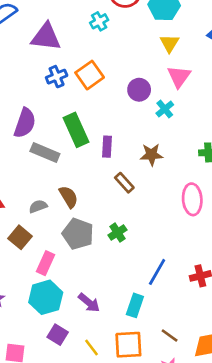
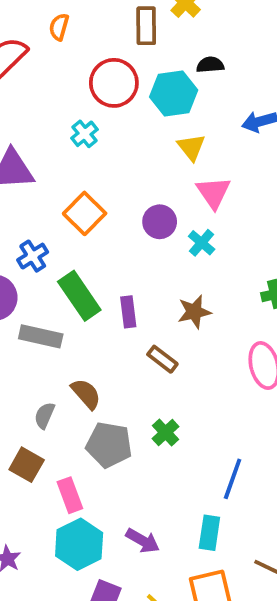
blue cross: (57, 77) -> (33, 256), moved
gray semicircle: (38, 206) -> (45, 415), turned -36
pink rectangle: (45, 263) -> (70, 495), turned -35

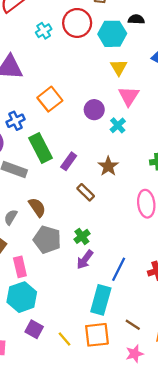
cyan cross: (84, 134) -> (44, 31), moved
purple rectangle: (128, 312) -> (69, 161), turned 36
brown star: (194, 312) -> (108, 166), turned -30
cyan rectangle: (209, 533) -> (101, 300), size x1.4
purple arrow: (143, 541) -> (85, 260), moved, turned 90

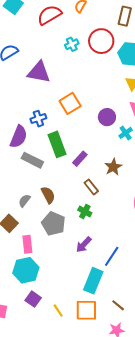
green cross: (82, 236) -> (85, 212), moved, turned -32

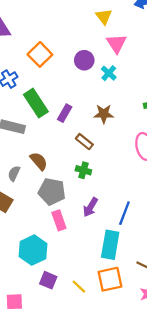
brown star: (113, 167) -> (104, 114), turned -30
pink rectangle: (27, 244) -> (59, 220), moved

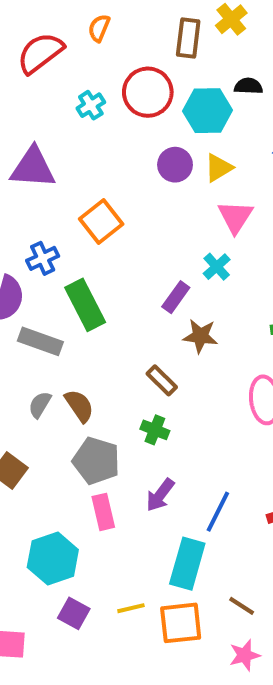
yellow triangle: (104, 16) -> (219, 168), turned 30
purple circle: (84, 60) -> (175, 165), moved
purple rectangle: (65, 113) -> (176, 297), moved
gray semicircle: (14, 173) -> (40, 405), moved
yellow line: (79, 287) -> (131, 608), moved, turned -63

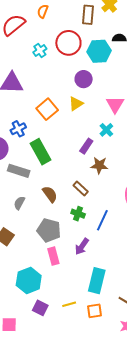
yellow triangle: (219, 168) -> (76, 104), moved
brown semicircle: (79, 406) -> (50, 194), moved
blue line: (218, 512) -> (102, 220), moved
orange square: (181, 623) -> (94, 311), size x0.7

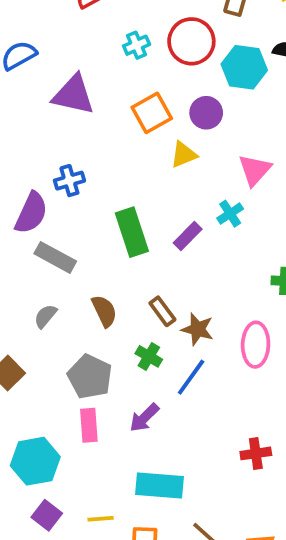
orange square: (47, 109) -> (152, 113), moved
green rectangle: (41, 152) -> (132, 232), moved
brown star: (99, 165) -> (198, 329), moved
cyan rectangle: (97, 281) -> (160, 485), turned 70

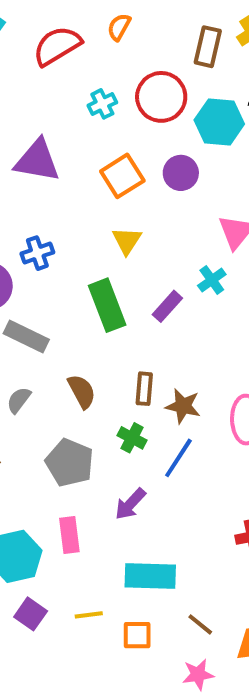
yellow triangle: (184, 155) -> (127, 241), moved, turned -32
brown rectangle: (162, 311) -> (144, 389), turned 44
pink rectangle: (89, 425) -> (69, 535), moved

